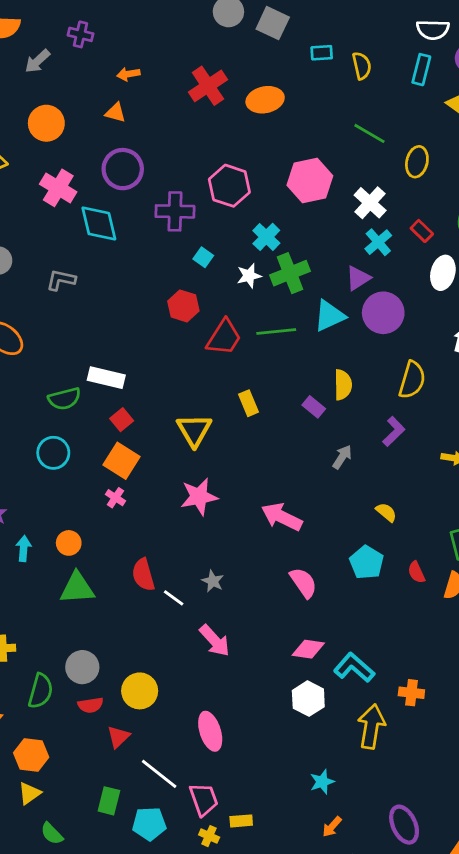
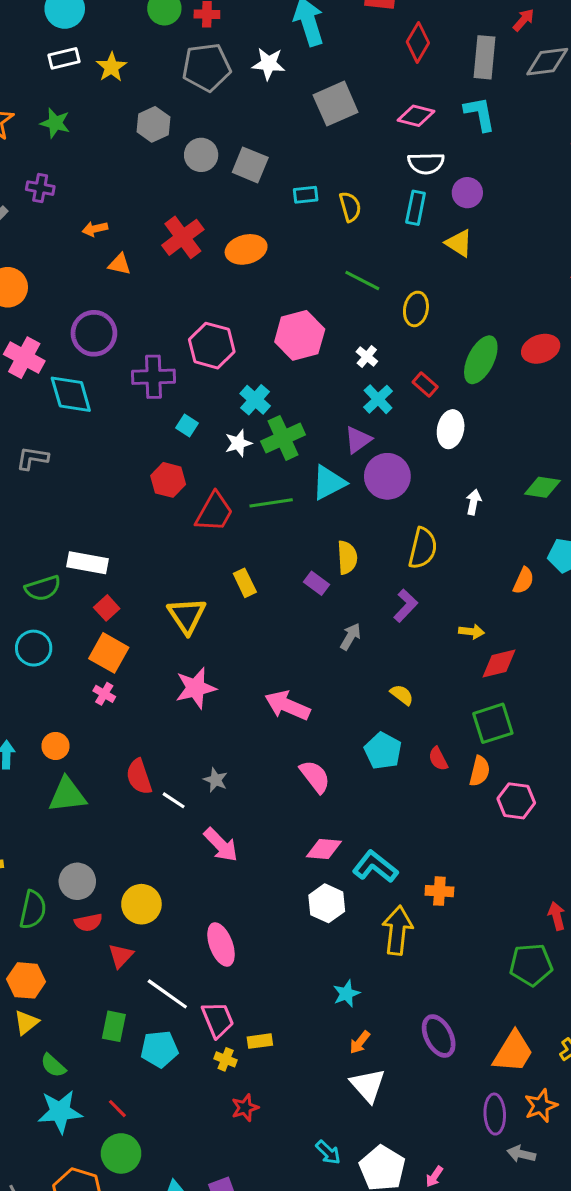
orange triangle: (115, 113) -> (120, 264), moved
white cross: (370, 203) -> (367, 356), size x0.6

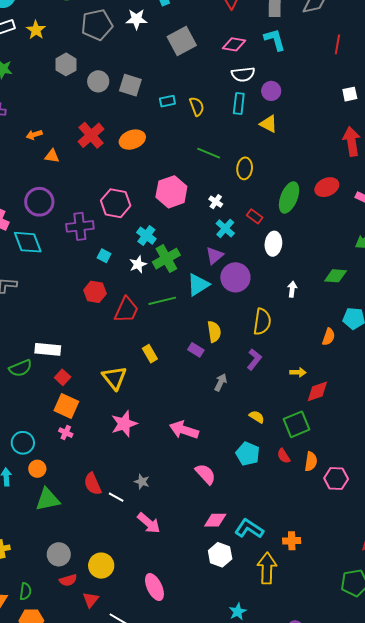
cyan circle: (34, 648) -> (23, 443), moved
green square: (493, 723) -> (297, 424), moved
green semicircle: (33, 910) -> (25, 591), moved, size x0.7

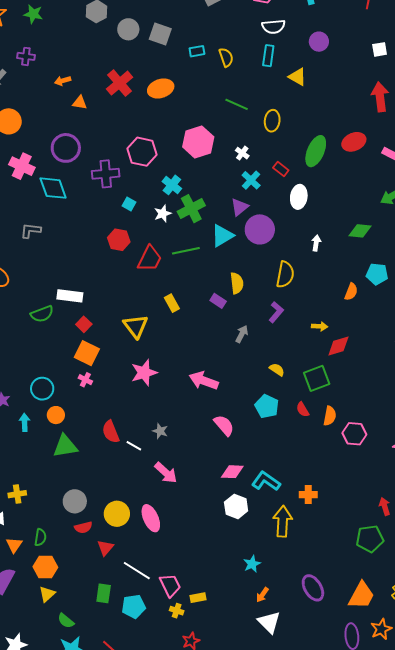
purple circle: (271, 91) -> (319, 42), moved
pink ellipse: (154, 587) -> (151, 518), moved

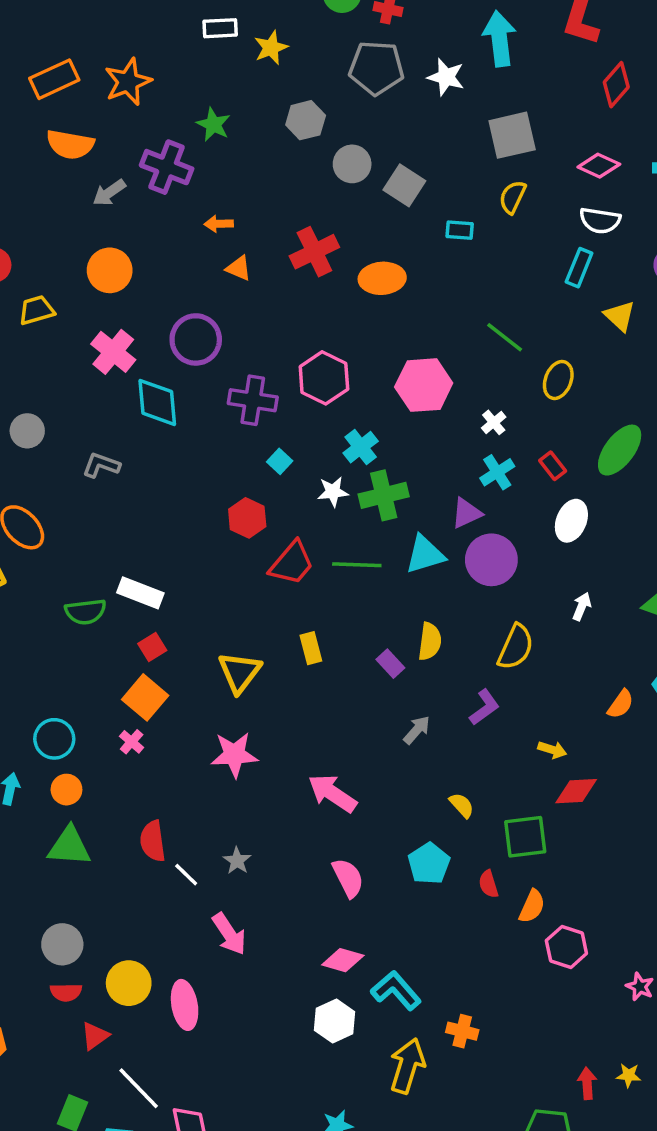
green star: (33, 14) -> (213, 124), moved
purple cross: (26, 56) -> (167, 167), size x1.6
yellow semicircle: (226, 57) -> (513, 197), moved, turned -150

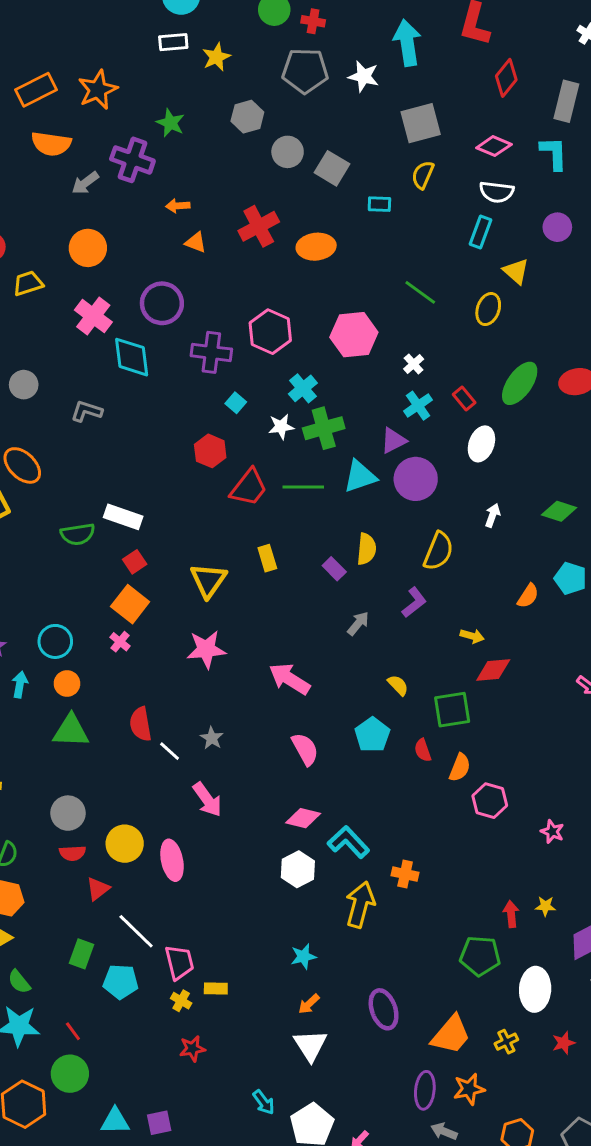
yellow ellipse: (558, 380) -> (488, 309), moved

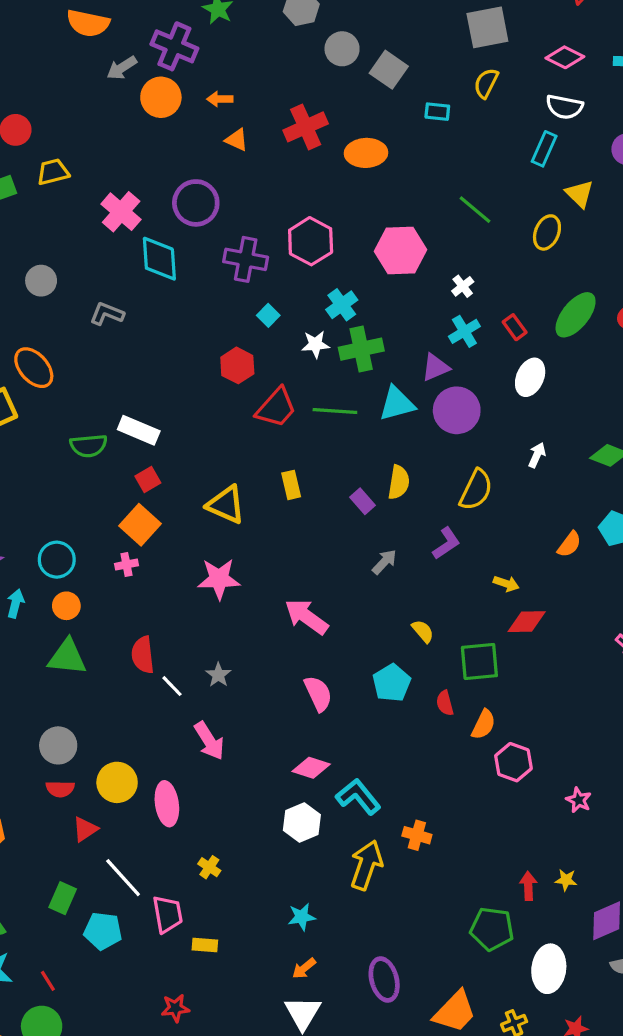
orange circle: (88, 248) -> (161, 97), moved
yellow triangle: (208, 580) -> (226, 505), turned -45
pink cross: (120, 642) -> (126, 565), turned 36
yellow cross: (181, 1001) -> (209, 867), moved

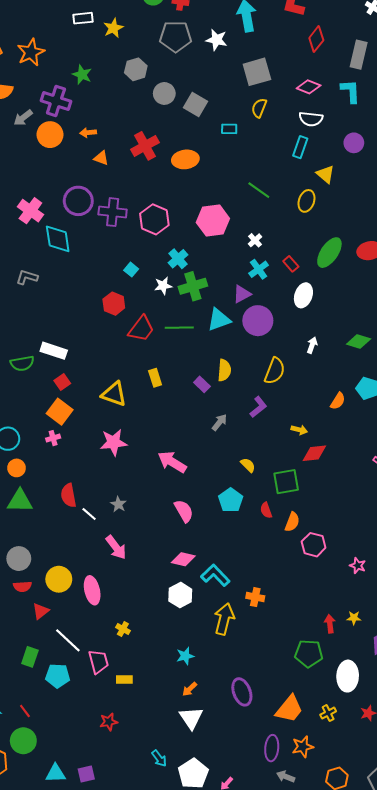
purple cross: (246, 259) -> (113, 212), moved

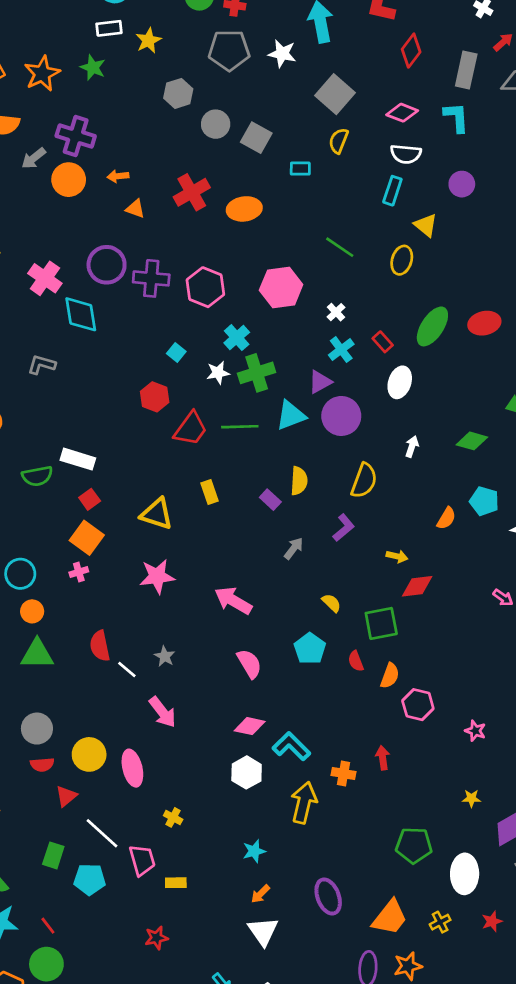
gray square: (257, 72) -> (335, 94), turned -32
green star: (82, 75) -> (93, 68), moved
red arrow: (330, 624) -> (383, 758), moved

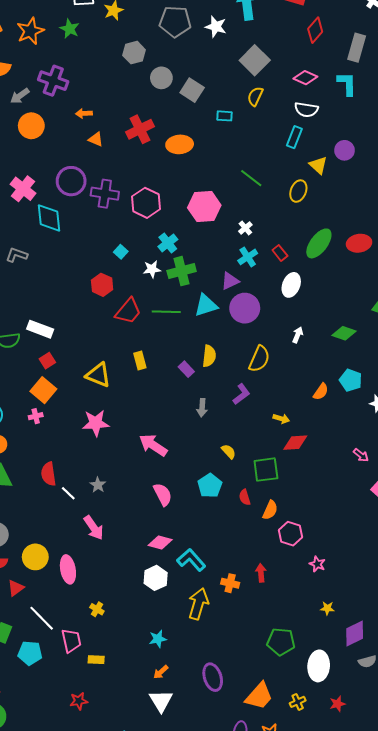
orange circle: (69, 180) -> (31, 126), moved
purple circle: (462, 184) -> (345, 150), moved
gray arrow: (294, 548) -> (202, 408), turned 144
pink star: (475, 731) -> (317, 564), moved

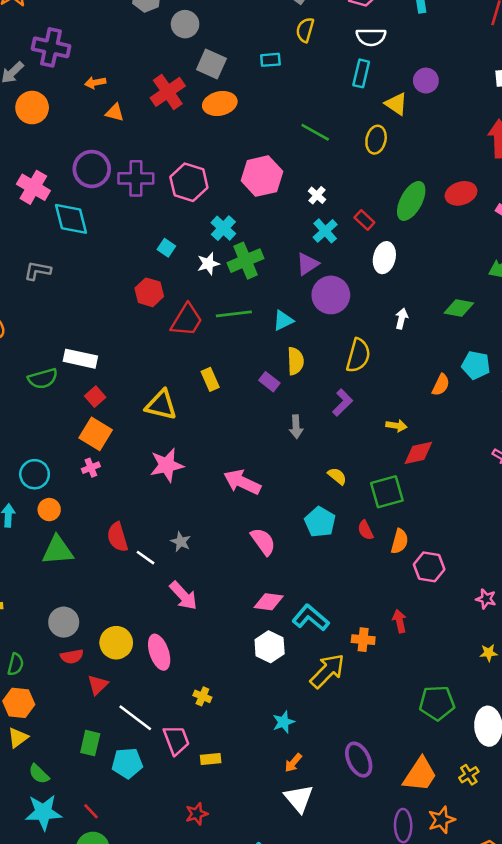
gray square: (192, 90) -> (211, 64), moved
cyan triangle: (206, 305) -> (283, 320), moved, size x0.7
pink star: (317, 564) -> (486, 599), moved
yellow arrow: (198, 604) -> (327, 671), turned 36

